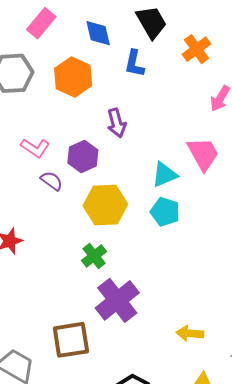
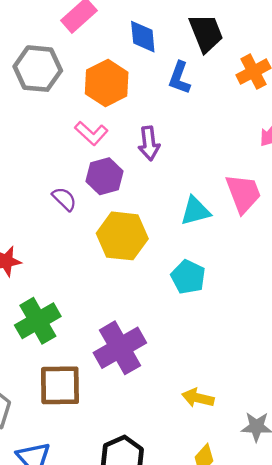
pink L-shape: (35, 148) -> (91, 133), moved
cyan pentagon: (165, 212) -> (188, 277), moved
green cross: (94, 256) -> (38, 321), moved, size x1.5

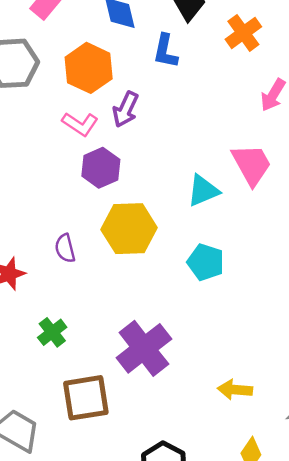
purple arrow: (149, 143) -> (126, 109), moved, turned 40
purple semicircle: (64, 199) -> (65, 248), moved, turned -140
green cross: (38, 321) -> (52, 332), size x0.6

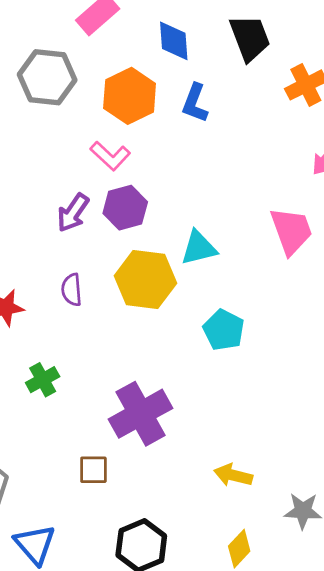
blue L-shape: (165, 51) -> (195, 103), moved
purple arrow: (126, 109) -> (73, 213), moved
cyan triangle: (203, 191) -> (199, 248), moved
brown square: (86, 398) -> (93, 470), moved, size x0.6

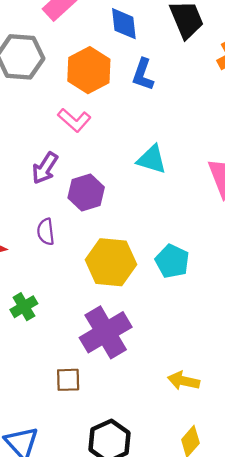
purple hexagon: (125, 208) -> (86, 192), moved
cyan triangle: (199, 248) -> (152, 159), moved, turned 32
yellow hexagon: (145, 280) -> (111, 262), moved

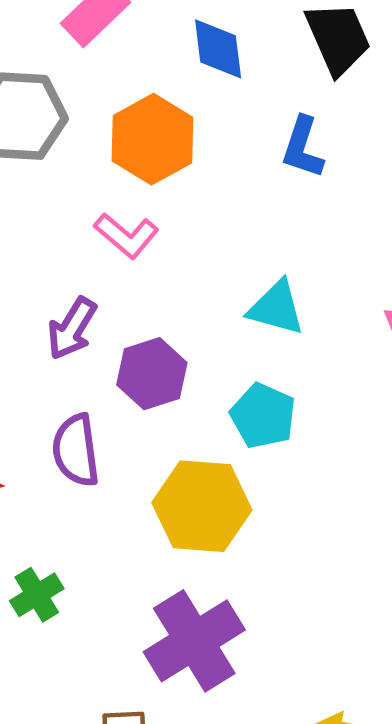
blue L-shape: (143, 75) -> (303, 147), moved
purple semicircle: (46, 232) -> (76, 450), size x1.4
cyan pentagon: (172, 261) -> (263, 416), moved

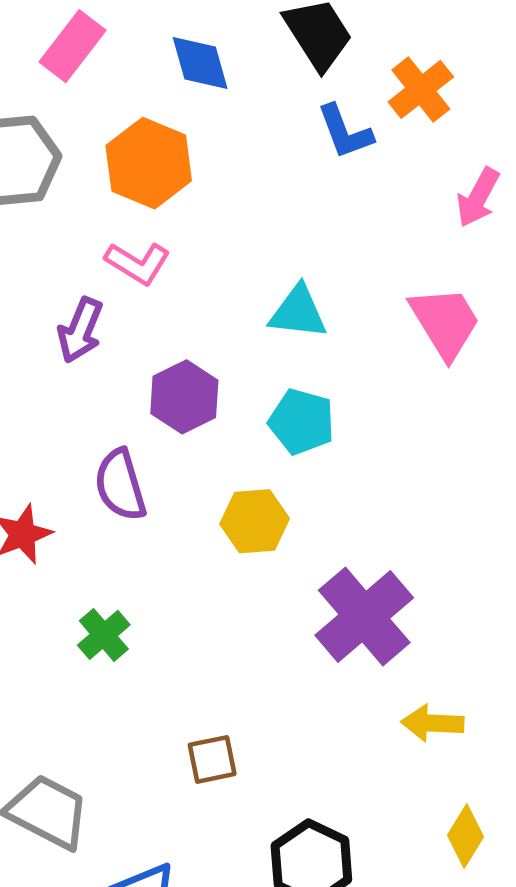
blue L-shape: (303, 147) -> (345, 132), moved, turned -30
purple arrow: (72, 328) -> (80, 330), moved
yellow hexagon: (202, 506) -> (255, 521), size x0.7
purple cross: (194, 641) -> (364, 616), moved

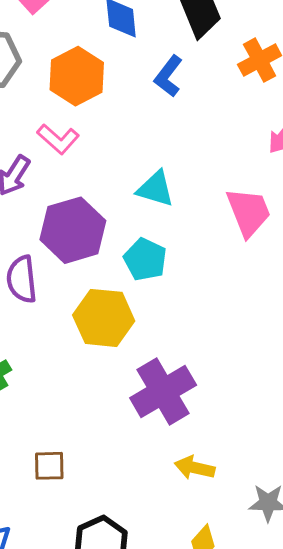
blue L-shape: (345, 132) -> (168, 76), moved, turned 48
purple hexagon: (184, 397) -> (73, 230), size x1.4
yellow hexagon: (255, 521) -> (104, 318), size x1.4

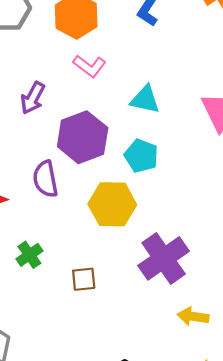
pink L-shape: (58, 139) -> (89, 66), moved
brown square: (49, 466) -> (84, 279), moved

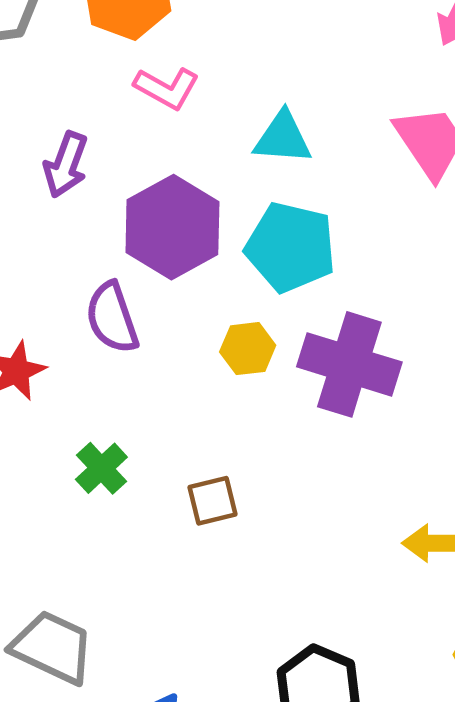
cyan pentagon: (141, 156) -> (291, 247), size x1.4
yellow hexagon: (112, 204) -> (248, 349), size x0.6
purple cross: (164, 258) -> (349, 364), moved, turned -30

